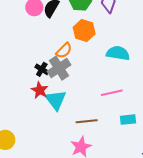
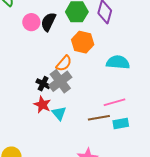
cyan triangle: (56, 100) -> (59, 113), size x0.7
cyan rectangle: (128, 120) -> (121, 124), moved
brown line: (87, 121) -> (99, 118), moved

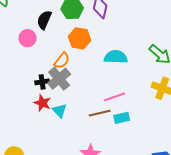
pink circle: (31, 22) -> (28, 38), moved
black cross: (43, 84) -> (42, 82), turned -32

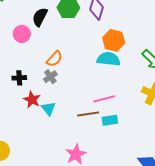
orange hexagon: (80, 38) -> (114, 40), moved
gray cross: (59, 79) -> (50, 77), size x0.6
black cross: (42, 82) -> (19, 78), moved

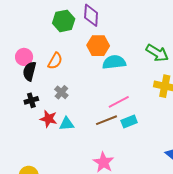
black semicircle: (40, 17) -> (29, 71), moved
orange hexagon: (114, 40) -> (98, 46), moved
orange semicircle: (54, 59) -> (55, 61), moved
cyan triangle: (48, 109) -> (67, 124), turned -42

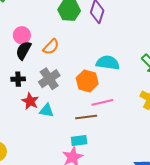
orange hexagon: (98, 46) -> (87, 81), moved
gray cross: (61, 92) -> (49, 79), size x1.5
cyan rectangle: (129, 121) -> (79, 140), moved

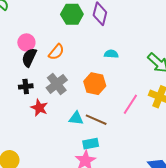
cyan semicircle: (108, 63) -> (111, 54), moved, size x0.6
pink line: (102, 102) -> (130, 104), moved, turned -40
cyan triangle: (46, 111) -> (76, 118), moved
brown line: (86, 117) -> (96, 120), turned 35

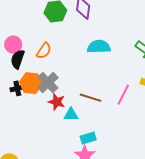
cyan semicircle: (111, 54) -> (99, 47), size x1.6
orange hexagon: (95, 84) -> (31, 83), moved
red star: (39, 108) -> (57, 102), moved
brown line: (96, 120) -> (90, 98), moved

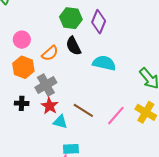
black semicircle: (18, 59) -> (73, 46), moved, turned -60
orange hexagon: (31, 83) -> (23, 67), moved
black cross: (17, 88) -> (22, 103), moved

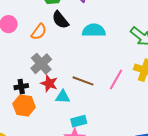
orange hexagon: (23, 67) -> (24, 106), moved

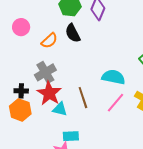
cyan semicircle: (94, 30) -> (113, 77), moved
brown line: (83, 81) -> (83, 98), turned 40
red star: (49, 83) -> (49, 93), size x1.4

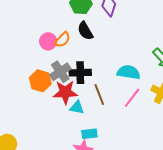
pink circle: (21, 27) -> (48, 41), moved
black cross: (21, 91) -> (80, 73), moved, size x1.5
red star: (49, 93) -> (65, 92), turned -30
orange hexagon: (20, 110) -> (40, 81), moved

